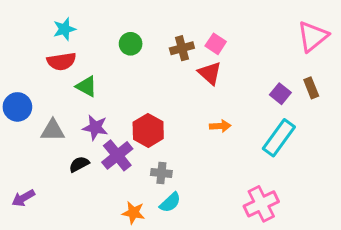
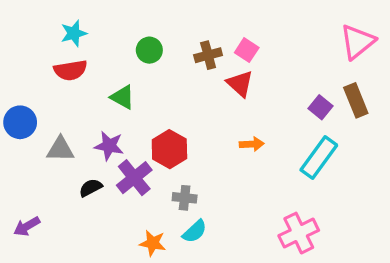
green triangle: (86, 86) -> (122, 97), moved
brown rectangle: (311, 88) -> (356, 100), size x1.4

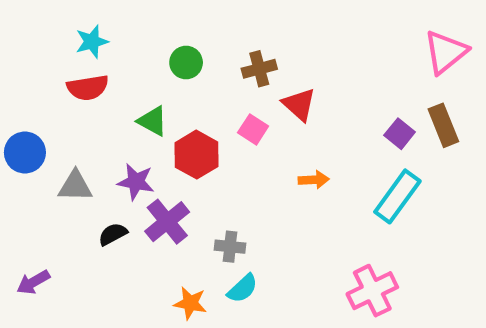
pink square: (247, 50) -> (253, 129), moved
red hexagon: (169, 149) -> (197, 155), moved

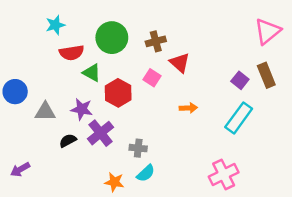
green circle: (186, 63) -> (112, 38), size x1.6
red semicircle: (88, 88) -> (72, 53), moved

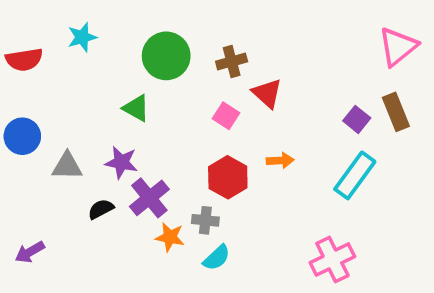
red semicircle: (72, 53) -> (24, 60), moved
red hexagon: (118, 93) -> (228, 177), moved
orange star: (114, 182) -> (170, 237), moved

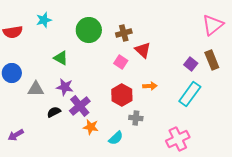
green triangle: (136, 108) -> (61, 58), moved
gray cross: (205, 220) -> (136, 118), moved

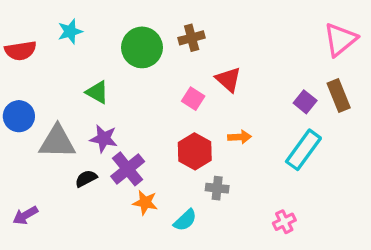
brown cross: (124, 33) -> (192, 38), moved
gray triangle: (36, 89) -> (57, 142), size x1.4
pink cross: (178, 139) -> (284, 222), size x0.6

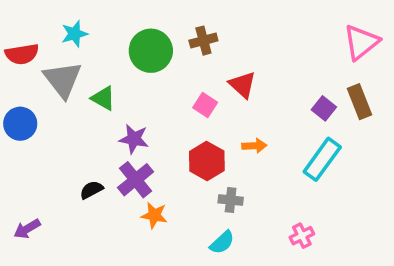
purple star: (104, 139) -> (134, 139), moved
gray triangle: (57, 142) -> (63, 80), moved, turned 51
cyan semicircle: (185, 220) -> (222, 242), moved

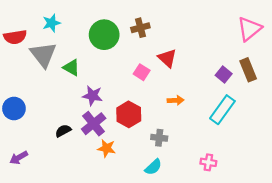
blue circle: (20, 124) -> (14, 108), moved
red hexagon: (207, 161) -> (129, 114), moved
pink cross: (302, 236) -> (208, 162), turned 35

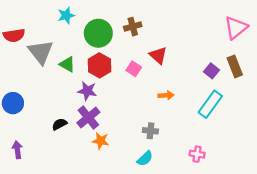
cyan star: (51, 23) -> (66, 15), moved
red hexagon: (129, 114) -> (99, 65), moved
purple arrow: (19, 158) -> (17, 150), turned 112

